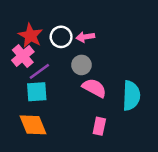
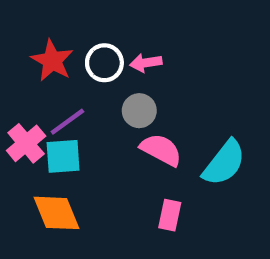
pink cross: (23, 56) -> (26, 143), moved
cyan semicircle: (131, 96) -> (224, 163), turned 36

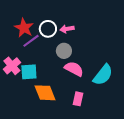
purple line: (67, 122) -> (31, 41), moved
orange diamond: (57, 213) -> (45, 93), moved

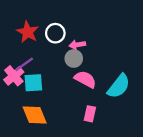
pink arrow: (67, 29) -> (77, 45), moved
purple line: (31, 41) -> (24, 64), moved
orange diamond: (45, 93) -> (35, 115), moved

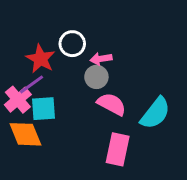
red star: (28, 32) -> (41, 59), moved
pink rectangle: (90, 114) -> (118, 149), size x1.5
orange diamond: (35, 115) -> (25, 134), moved

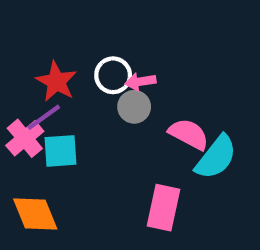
white circle: (72, 44) -> (113, 75), moved
pink semicircle: (112, 104) -> (189, 134), moved
orange diamond: (25, 134) -> (35, 214), moved

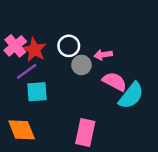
pink arrow: (140, 82) -> (103, 55), moved
pink cross: (25, 138) -> (15, 46), moved
pink rectangle: (164, 208) -> (85, 132), moved

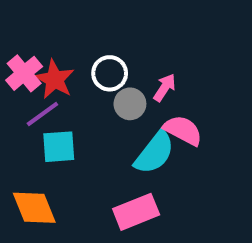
pink arrow: (103, 55) -> (165, 88), turned 132
cyan semicircle: (131, 96) -> (154, 153), moved
pink rectangle: (85, 132) -> (136, 212), turned 56

